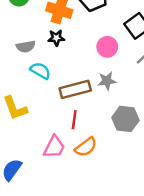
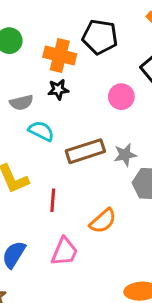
gray star: (107, 81) -> (125, 155), moved
red line: (74, 120) -> (53, 200), moved
pink trapezoid: (54, 147) -> (64, 252), moved

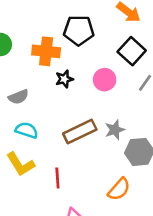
black star: (58, 89) -> (64, 79), moved
cyan semicircle: (41, 131) -> (27, 130), moved
orange semicircle: (103, 221) -> (119, 189), moved

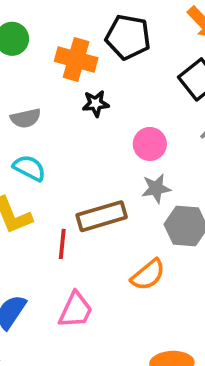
pink circle: (105, 80) -> (150, 144), moved
brown rectangle: (80, 131) -> (102, 216), moved

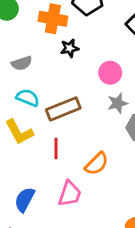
brown rectangle: (102, 216) -> (63, 109), moved
orange semicircle: (148, 275) -> (97, 164), moved

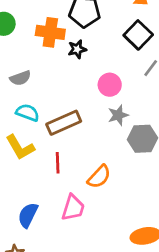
black star: (70, 48) -> (77, 49), moved

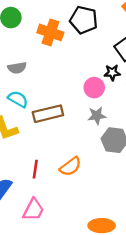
black star: (77, 49) -> (112, 73), moved
red line: (58, 163) -> (35, 169), moved
pink trapezoid: (73, 208) -> (33, 210), moved

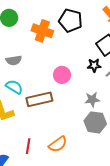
pink circle: (94, 88) -> (62, 75), moved
gray star: (97, 116) -> (92, 100), moved

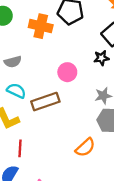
orange semicircle: (58, 144) -> (85, 147), moved
red line: (28, 146) -> (20, 148), moved

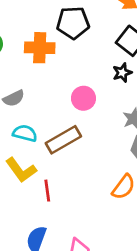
red line: (20, 148) -> (47, 191), moved

